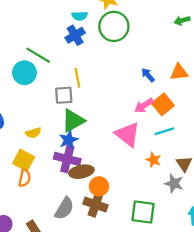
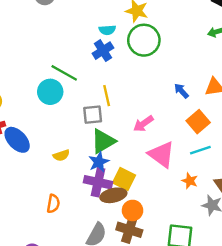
pink arrow: (144, 105) -> (143, 124), moved
yellow square: (24, 160) -> (124, 179), moved

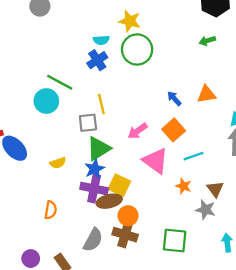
orange square: (198, 122) -> (174, 130), moved

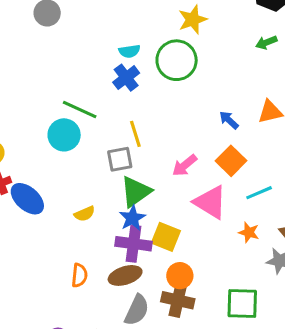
yellow star: (130, 21) -> (193, 20), moved, turned -30
brown ellipse: (109, 201) -> (125, 275), moved

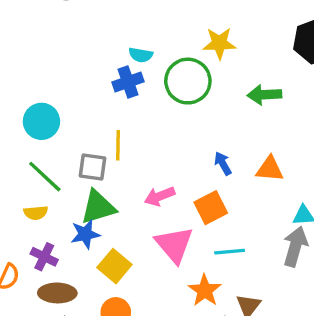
green arrow: (266, 42) -> (264, 95), moved, size x1.4
green line: (80, 110) -> (45, 177), moved
orange star: (249, 232) -> (205, 290), size x1.4
purple cross: (134, 244) -> (44, 257), moved, size x0.7

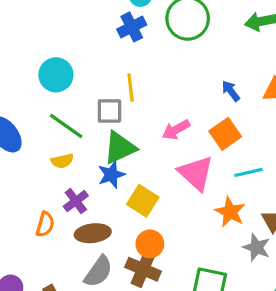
purple cross: (44, 257) -> (76, 201), turned 35

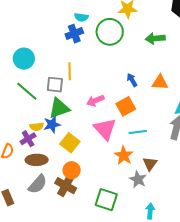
yellow semicircle: (62, 161) -> (37, 127), moved

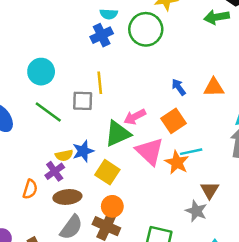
green arrow: (155, 38) -> (217, 17), moved
green triangle: (59, 108) -> (118, 134), moved
orange star: (124, 155) -> (177, 162), moved

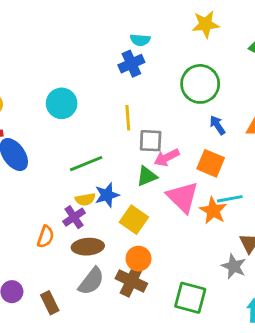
green circle: (146, 29) -> (200, 84), moved
gray square: (83, 101) -> (151, 141), moved
green line: (48, 112) -> (86, 164), moved, turned -60
orange square: (173, 121) -> (211, 163), turned -35
green triangle: (118, 134) -> (147, 176), size x0.7

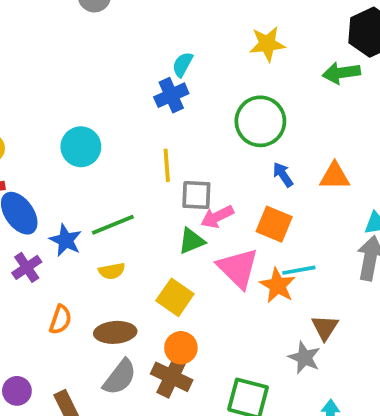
cyan semicircle: (140, 40) -> (183, 64), turned 114
blue star: (107, 195) -> (66, 240), moved, turned -30
purple cross: (74, 217) -> (27, 267), moved

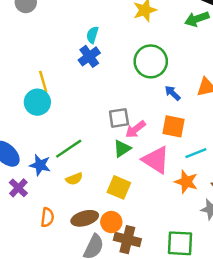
yellow line: (167, 165) -> (43, 81), moved
orange star: (278, 285) -> (186, 182), moved
orange circle: (181, 348) -> (111, 222), moved

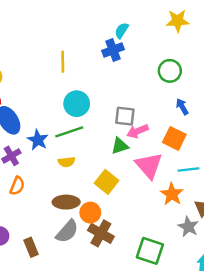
green circle: (151, 61) -> (170, 71), size x0.7
cyan circle: (37, 102) -> (77, 104), moved
orange semicircle: (47, 217) -> (17, 186), moved

